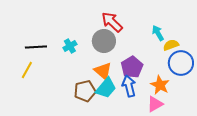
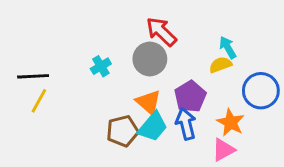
yellow semicircle: (171, 45) -> (220, 65), moved
black line: (36, 47) -> (33, 76), moved

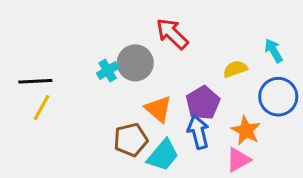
cyan arrow: (228, 47) -> (274, 51), moved
gray circle: (150, 59) -> (135, 63), moved
cyan trapezoid: (153, 127) -> (163, 155), moved

